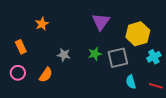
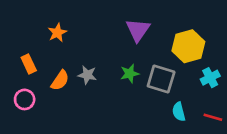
gray square: (118, 58) -> (161, 79), turned 30
orange semicircle: (46, 75) -> (60, 80), moved

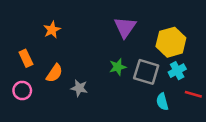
gray star: (87, 75) -> (79, 88), moved
cyan cross: (210, 78) -> (177, 71), moved
red line: (213, 117) -> (193, 94), moved

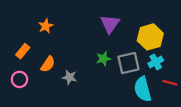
orange rectangle: (26, 58) -> (23, 51), turned 64
gray square: (146, 72) -> (128, 63), turned -30
cyan semicircle: (162, 102) -> (143, 89), size x1.6

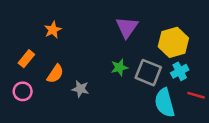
gray square: (128, 63) -> (148, 73), turned 35

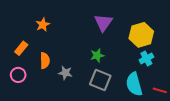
gray square: (148, 73) -> (100, 80), moved
orange semicircle: (55, 74) -> (45, 61), turned -35
red line: (196, 95) -> (160, 90), moved

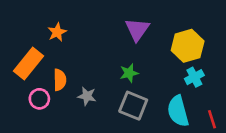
orange rectangle: (21, 48) -> (28, 63), size x1.6
pink circle: (18, 75) -> (39, 99), moved
red line: (160, 90) -> (212, 119), turned 56

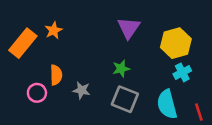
orange rectangle: (28, 63) -> (23, 43), moved

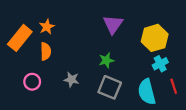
orange semicircle: (56, 75) -> (46, 51), moved
red line: (199, 112) -> (174, 86), moved

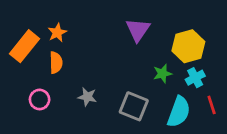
green star: (106, 60) -> (162, 74), moved
cyan semicircle: (147, 92) -> (179, 112), turned -145

